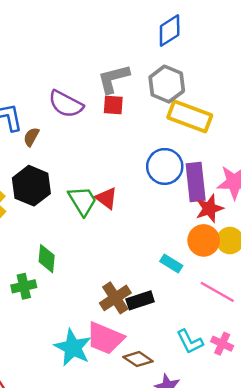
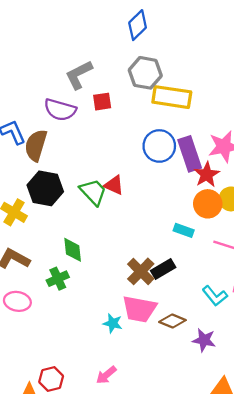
gray L-shape: (113, 79) -> (79, 75), moved
brown semicircle: (31, 137) -> (36, 145), size x1.8
cyan star: (73, 348) -> (113, 323), size x0.6

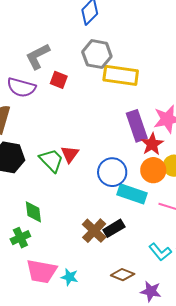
red square: (102, 102) -> (59, 80), turned 30
blue circle: (159, 146) -> (112, 172), moved
red triangle: (114, 185) -> (70, 154), turned 42
cyan rectangle: (184, 230) -> (132, 194), size x1.6
pink trapezoid: (139, 309) -> (42, 271), moved

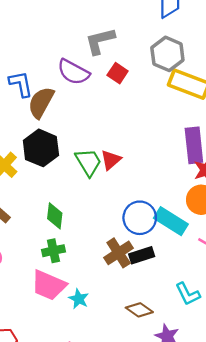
blue circle: (112, 172) -> (140, 218), moved
green cross: (20, 238) -> (53, 251), moved

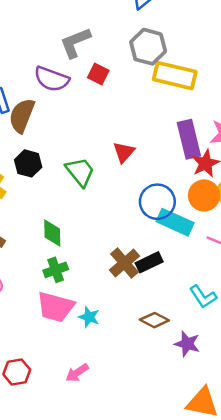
black hexagon: (41, 148) -> (28, 163), size x0.7
red triangle: (111, 160) -> (124, 152), moved
blue circle: (140, 218) -> (157, 202), moved

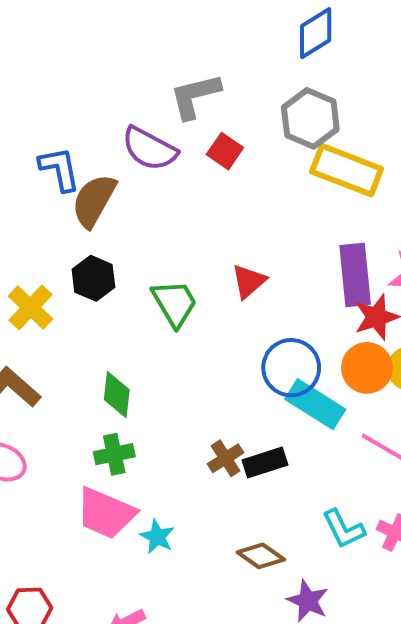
brown cross: (125, 263) -> (226, 458), size x0.7

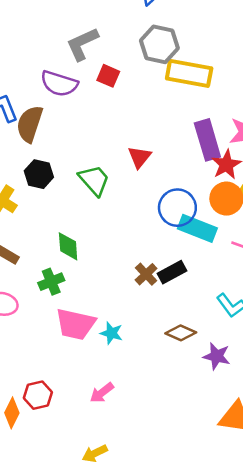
green cross: (114, 454) -> (51, 282), moved

